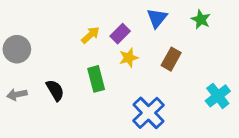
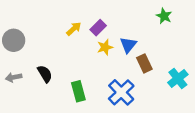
blue triangle: (157, 18) -> (128, 45), moved
brown rectangle: (171, 59) -> (144, 63), moved, turned -54
green rectangle: (96, 79) -> (78, 91), moved

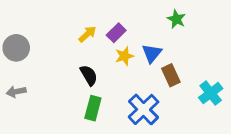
green star: (164, 16) -> (176, 19), moved
black semicircle: (45, 74) -> (89, 75), moved
green rectangle: (78, 91) -> (93, 108), turned 30

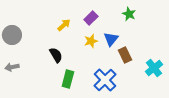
purple rectangle: (116, 33) -> (91, 18), moved
black semicircle: (89, 75) -> (56, 55), moved

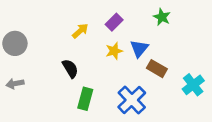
brown rectangle: (125, 55) -> (157, 69), turned -35

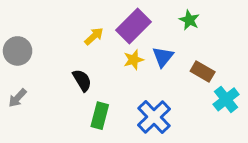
purple rectangle: (114, 22) -> (134, 26), size x1.6
brown rectangle: (157, 69) -> (203, 72), moved
gray arrow: (15, 84) -> (18, 98), turned -36

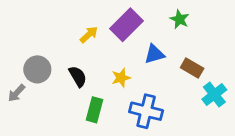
gray circle: (18, 51) -> (37, 69), moved
blue triangle: (163, 57) -> (154, 54), turned 35
yellow star: (134, 60) -> (121, 78), moved
blue cross: (154, 117) -> (146, 111), turned -32

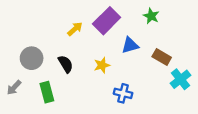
gray arrow: (16, 93) -> (14, 87), moved
green rectangle: (94, 110) -> (47, 92), moved, turned -30
blue cross: (146, 111) -> (123, 93), size x0.7

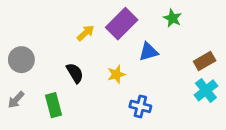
brown rectangle: (162, 57) -> (205, 61), moved, turned -60
gray circle: (32, 58) -> (21, 60), moved

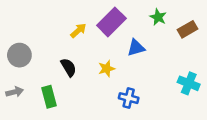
brown rectangle: (205, 61) -> (188, 29), moved
cyan cross: (206, 90) -> (189, 83), turned -30
gray arrow: (16, 100) -> (15, 92), turned -147

